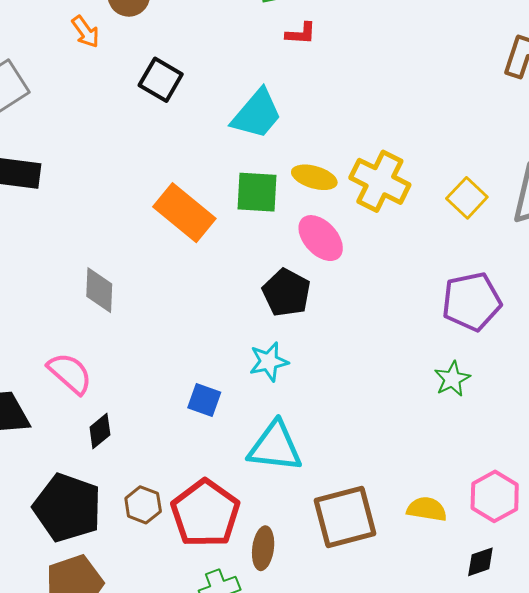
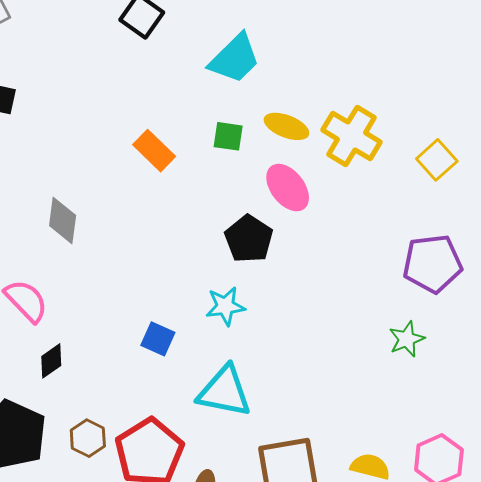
green square: (257, 192) -> (228, 136), size x0.7
orange rectangle: (184, 213) -> (154, 151), size x0.7

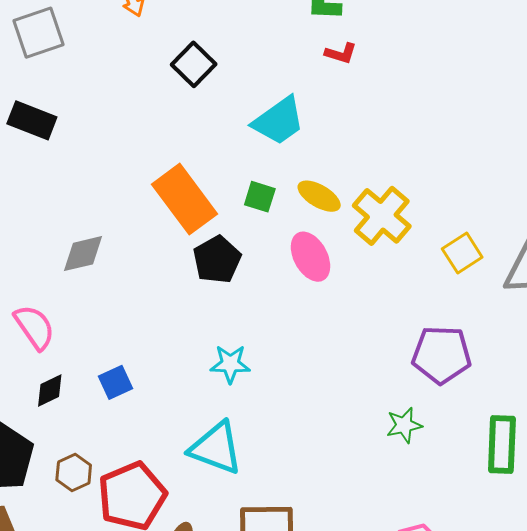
orange rectangle: (154, 151) -> (184, 199), size x1.6
gray diamond: (63, 220) -> (83, 254), turned 60
black pentagon: (249, 239) -> (217, 260), moved
blue square: (158, 339) -> (116, 382), moved, turned 32

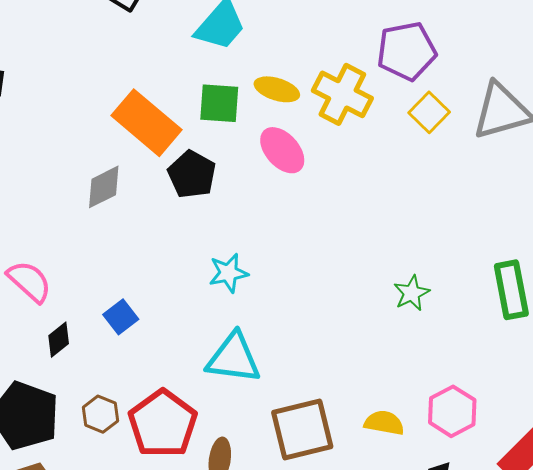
green square: (260, 197) -> (219, 103), size x1.4
gray diamond: (83, 254) -> (104, 187), moved
purple pentagon: (442, 355) -> (407, 51), moved

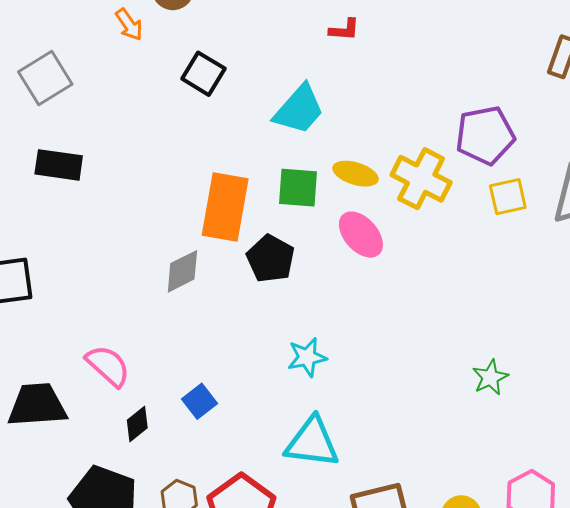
yellow square: (429, 112) -> (508, 197), turned 33
orange rectangle: (146, 123) -> (225, 207), turned 60

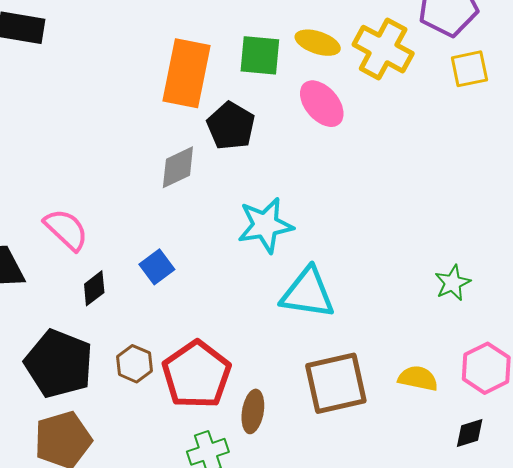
gray diamond: (182, 271) -> (178, 167), moved
cyan star: (307, 357) -> (265, 225), size x1.4
green star: (490, 377) -> (453, 283), moved
cyan triangle: (312, 442) -> (308, 293), moved

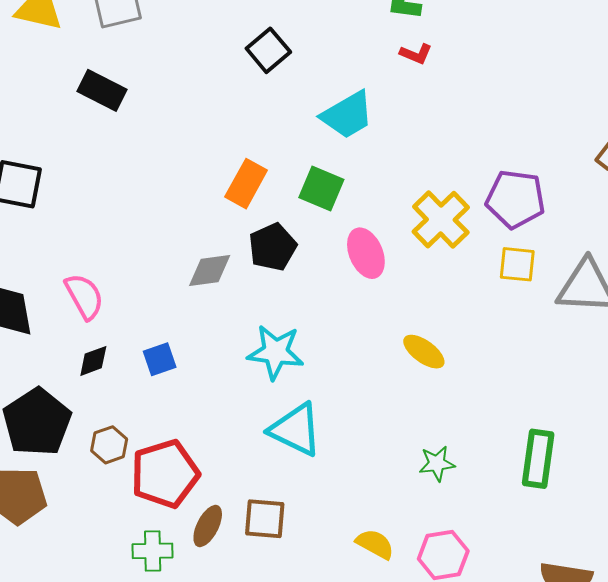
yellow ellipse: (318, 43) -> (424, 352), moved
orange rectangle: (187, 73) -> (246, 184), size x0.7
brown square: (336, 383) -> (265, 519), moved, size x0.7

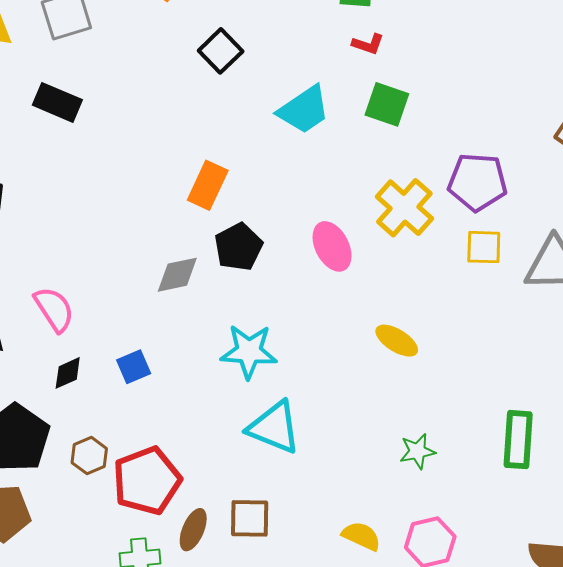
green square: (321, 189) -> (387, 104), moved

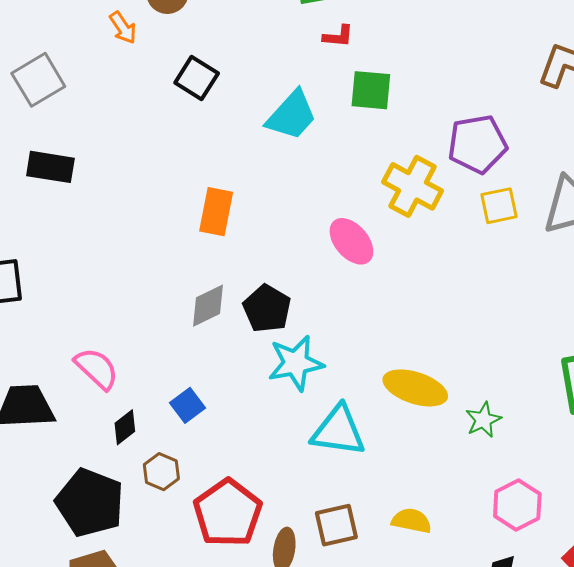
black pentagon: (239, 247) -> (267, 309), moved
yellow ellipse: (397, 341) -> (415, 388), moved, size x1.4
brown hexagon: (89, 456) -> (161, 472), moved
yellow semicircle: (361, 536) -> (411, 521), moved

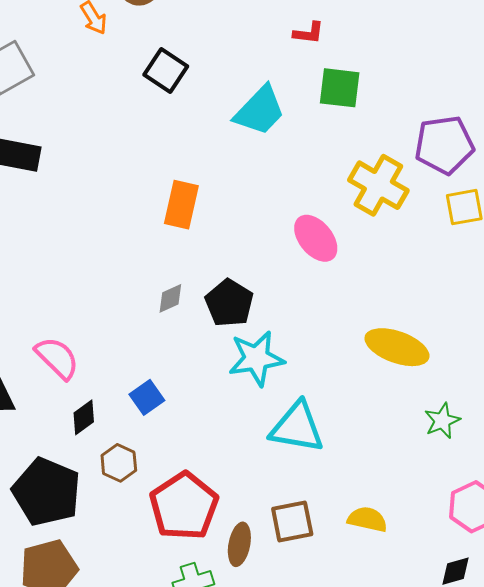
gray diamond: (208, 306) -> (170, 298), size x0.7
yellow ellipse: (415, 388) -> (397, 347), moved

